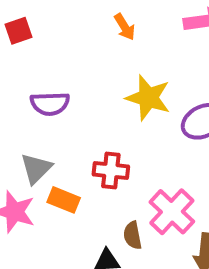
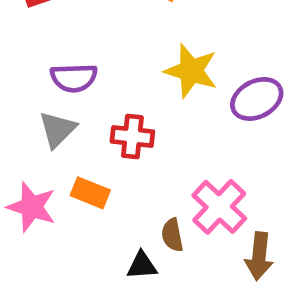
gray triangle: (36, 169) -> (57, 129), moved
red cross: (111, 170) -> (132, 137), moved

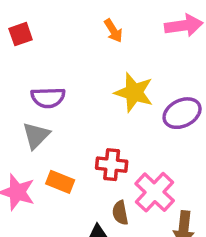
red cross: (132, 137) -> (112, 165), moved

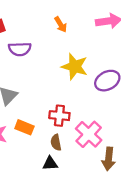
purple semicircle: (48, 98) -> (20, 49), moved
brown semicircle: (120, 213) -> (56, 142), moved

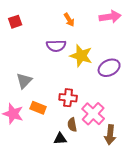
purple semicircle: (20, 49) -> (56, 46), moved
brown semicircle: (56, 142) -> (72, 125), moved

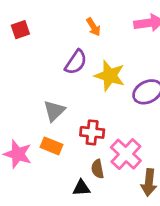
purple semicircle: (56, 46) -> (76, 62), turned -54
gray triangle: (24, 81) -> (54, 111), moved

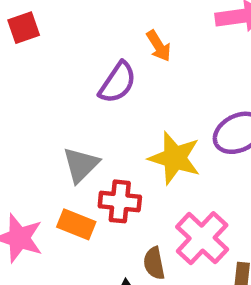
orange arrow: (93, 27) -> (159, 46), moved
yellow star: (110, 76) -> (175, 158), moved
red cross: (92, 132) -> (120, 201), moved

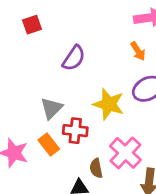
red square: (24, 28) -> (32, 25), moved
orange arrow: (159, 46) -> (138, 51), moved
orange rectangle: (76, 224) -> (49, 145), turned 30

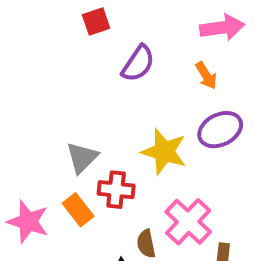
red square: (32, 25) -> (96, 22), moved
purple semicircle: (74, 58) -> (138, 64), moved

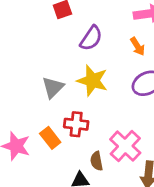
yellow star: (164, 152) -> (92, 81), moved
gray triangle: (82, 158) -> (53, 87), moved

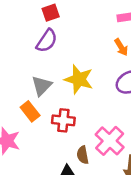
purple semicircle: (91, 38) -> (47, 41), moved
orange rectangle: (50, 138) -> (30, 111), moved

